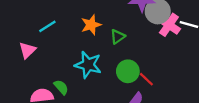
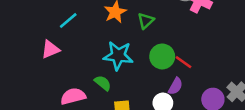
pink triangle: (27, 50) -> (50, 49), turned 30
green semicircle: (61, 87) -> (103, 83), moved

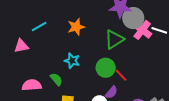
green triangle: (146, 21) -> (114, 39), moved, size x1.5
cyan star: (118, 56) -> (72, 61), size x0.7

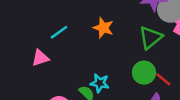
orange star: (76, 27) -> (103, 28), turned -30
cyan star: (72, 61) -> (100, 83), moved

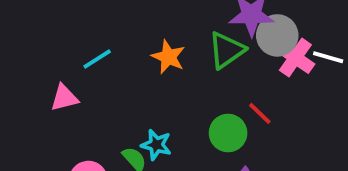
green triangle: (150, 38) -> (226, 50), moved
red line: (163, 79) -> (260, 113), moved

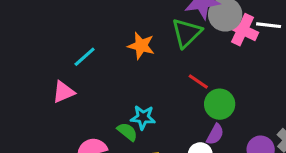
red line: (260, 113) -> (198, 82), moved
green circle: (228, 133) -> (220, 104), moved

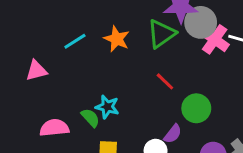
cyan line: (85, 57) -> (75, 41), moved
green circle: (220, 104) -> (196, 108), moved

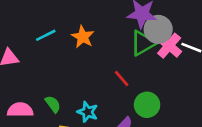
green triangle: (161, 34) -> (143, 43), moved
cyan star: (107, 107) -> (88, 112), moved

